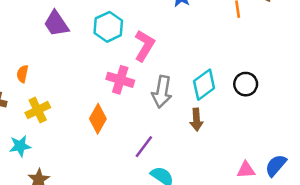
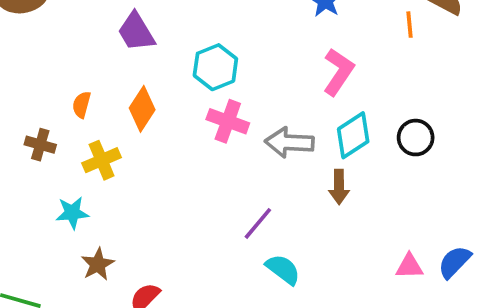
cyan hexagon: (108, 27) -> (215, 67), moved
pink L-shape: (144, 46) -> (338, 72), moved
gray arrow: (162, 92) -> (289, 142), turned 80
orange diamond: (98, 119) -> (142, 109), moved

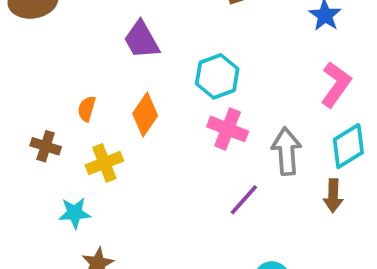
gray arrow: (289, 142) -> (286, 151), turned 81
purple line: (258, 223) -> (244, 200), moved

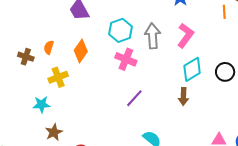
brown cross: (46, 146) -> (26, 57), moved
gray arrow: (286, 151) -> (153, 36), moved

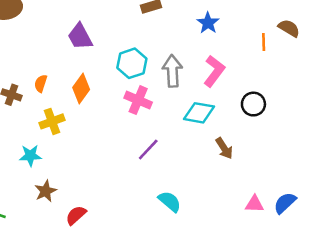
cyan diamond: (192, 69) -> (199, 113), moved, turned 40
black circle: (225, 72) -> (253, 104), moved
brown arrow: (183, 97) -> (224, 148), moved, turned -36

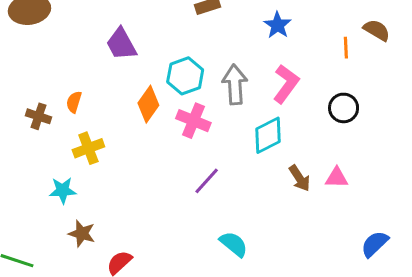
orange diamond: (81, 89) -> (148, 104), moved
black circle: (253, 104) -> (344, 108), moved
cyan diamond: (199, 113) -> (268, 135), turned -36
brown star: (46, 191) -> (82, 234), turned -30
pink triangle: (254, 204) -> (337, 178), moved

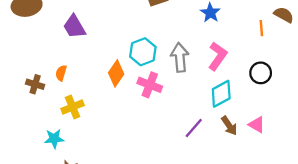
purple trapezoid: (121, 44) -> (74, 27), moved
cyan diamond: (268, 135) -> (221, 94), moved
pink triangle: (337, 178) -> (257, 125), turned 30
purple line: (207, 181) -> (194, 128), moved

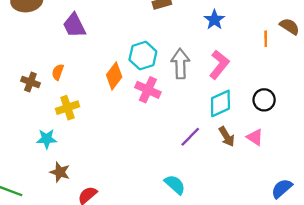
black circle: (261, 73) -> (264, 100), moved

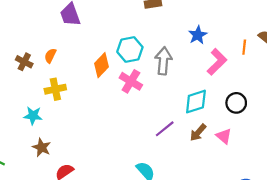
blue star: (214, 20) -> (198, 35), moved
pink L-shape: (219, 65) -> (217, 62), moved
brown arrow: (227, 137) -> (198, 133), turned 66

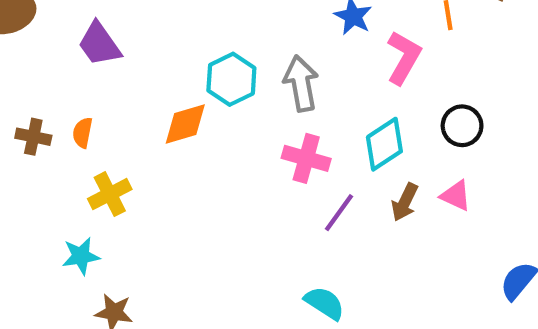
brown cross: (24, 62) -> (33, 137), moved
orange diamond: (101, 65) -> (185, 124), turned 45
pink cross: (131, 81) -> (306, 158), moved

